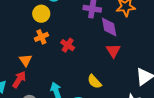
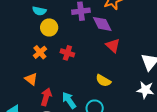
yellow circle: (41, 14) -> (49, 27), moved
red arrow: (19, 80) -> (46, 97), moved

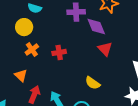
yellow circle: (49, 27) -> (24, 27), moved
red cross: (67, 53) -> (59, 52), turned -32

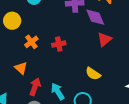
yellow circle: (24, 27) -> (12, 21), moved
red triangle: (105, 49) -> (105, 39), turned 35

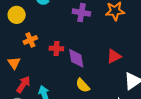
purple diamond: (95, 17) -> (76, 58), moved
red triangle: (105, 39) -> (114, 56), moved

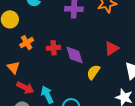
red arrow: (23, 84) -> (25, 88), turned 90
yellow semicircle: (83, 85) -> (93, 72), moved, turned 84

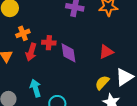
yellow semicircle: (93, 72) -> (102, 83), moved
red arrow: (25, 88) -> (31, 52), moved, turned 72

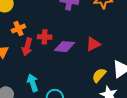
red triangle: (106, 52) -> (93, 44), moved
purple diamond: (68, 53) -> (64, 47), turned -75

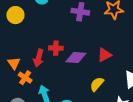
orange cross: (18, 28) -> (25, 78), moved, turned -32
yellow semicircle: (99, 75) -> (97, 84), moved

